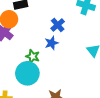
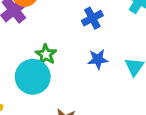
blue star: (52, 43) -> (98, 59), moved

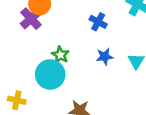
blue cross: (92, 18) -> (98, 22), turned -30

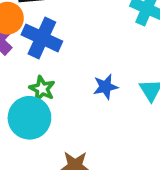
blue cross: (98, 22) -> (42, 38), moved, size x1.5

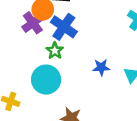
green star: (42, 89) -> (55, 51), moved

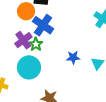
purple cross: (33, 23) -> (23, 40), moved

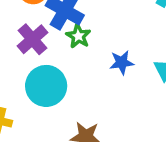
green star: (36, 44) -> (78, 36), moved

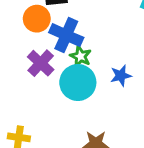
cyan circle: (46, 86) -> (78, 83), moved

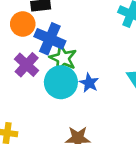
green star: (80, 56) -> (63, 58), size x1.4
blue star: (121, 76) -> (89, 83), moved, turned -30

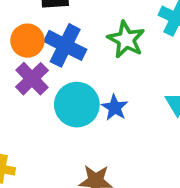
orange circle: (23, 24) -> (27, 41), moved
green star: (63, 58) -> (126, 40), moved

